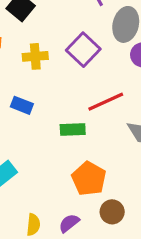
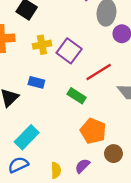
purple square: (83, 50) -> (69, 51), moved
green rectangle: (73, 130) -> (77, 96), turned 42

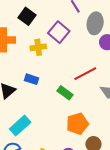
purple square: (69, 51) -> (59, 32), moved
orange pentagon: (93, 131) -> (77, 124), turned 30

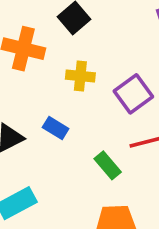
purple square: (59, 32) -> (133, 94), moved

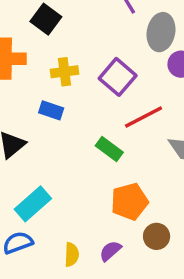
blue rectangle: (56, 128) -> (51, 110), moved

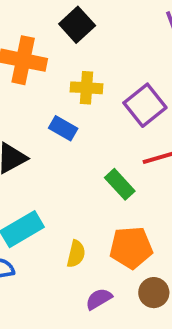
yellow semicircle: (72, 255) -> (76, 254), moved

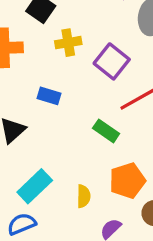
yellow cross: (86, 88) -> (68, 43), moved

